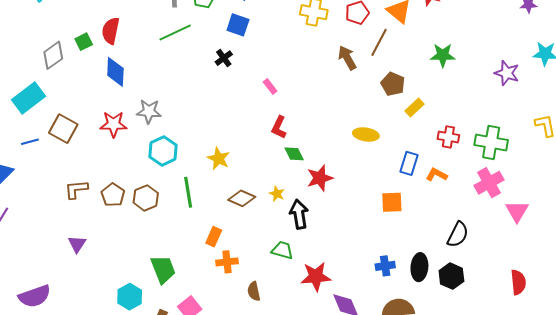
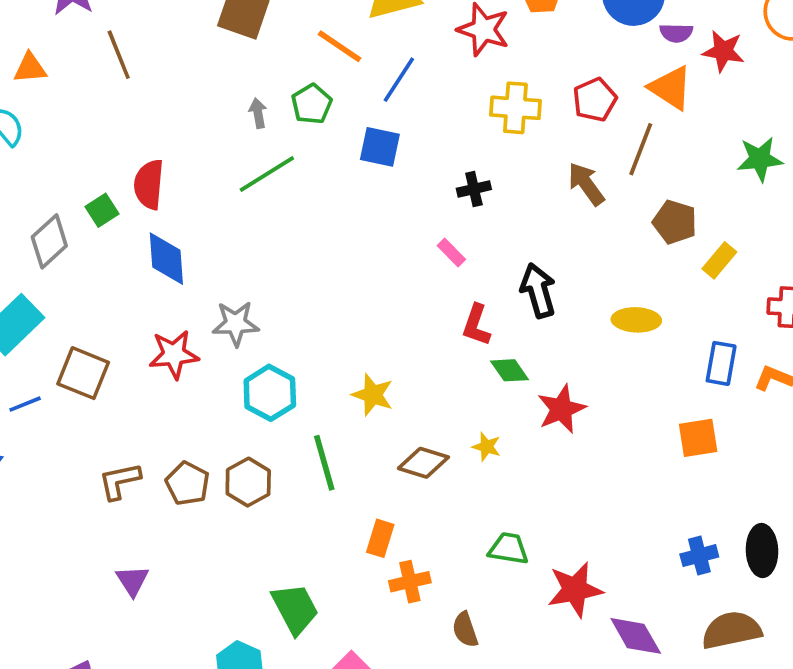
black cross: (224, 58) -> (474, 189), moved, turned 30
black arrow: (299, 214) -> (538, 291), moved

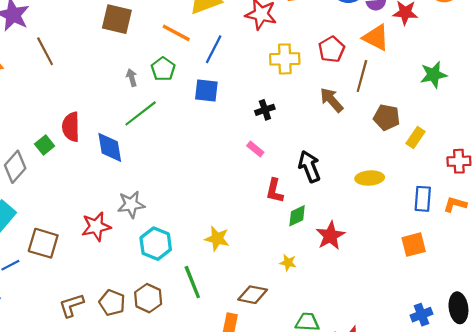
blue diamond: (166, 259) -> (110, 147), moved
green diamond: (510, 370) -> (297, 216), turned -75
brown diamond: (423, 463) -> (253, 295), moved

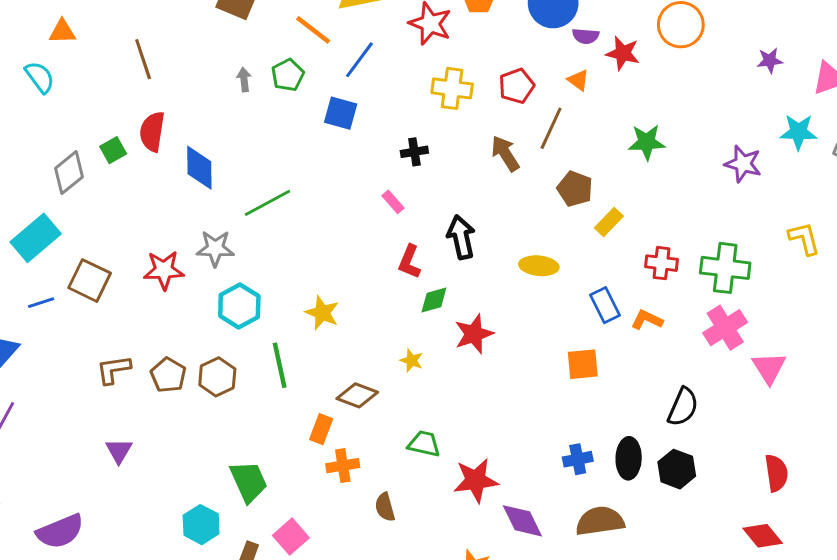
orange triangle: (376, 38) -> (578, 80), size x0.6
brown line: (45, 51) -> (143, 59), moved
green line: (141, 113) -> (268, 203), moved
blue rectangle: (423, 199) -> (605, 305), turned -40

